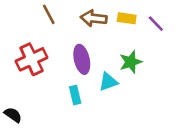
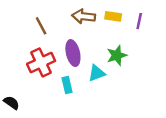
brown line: (49, 14) -> (41, 26), moved
purple line: (156, 24) -> (139, 21), turned 56
red cross: (32, 59) -> (41, 62), moved

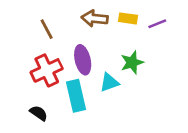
purple line: (139, 21) -> (157, 24), turned 56
cyan rectangle: (67, 85) -> (76, 96), size x1.6
black semicircle: (11, 103) -> (39, 113), moved

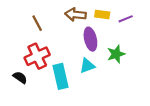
purple ellipse: (83, 60) -> (90, 39), moved
green star: (132, 62) -> (116, 54), moved
black semicircle: (39, 113) -> (20, 77), moved

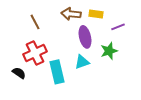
purple line: (126, 19) -> (118, 27), moved

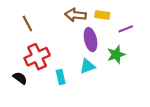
brown line: (35, 22) -> (27, 24), moved
cyan rectangle: (57, 72) -> (61, 77), size x0.6

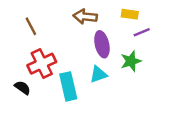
yellow rectangle: (102, 15) -> (130, 14), moved
cyan rectangle: (61, 77) -> (68, 86), size x1.6

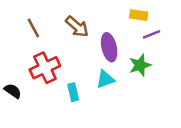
brown arrow: (85, 17) -> (77, 27), moved, turned -145
cyan rectangle: (68, 86) -> (73, 92), size x0.6
black semicircle: (22, 88) -> (13, 91), moved

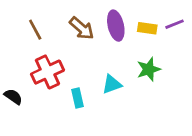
yellow rectangle: (139, 15) -> (147, 28), moved
purple line: (152, 34) -> (175, 24), moved
purple ellipse: (109, 47) -> (116, 26), moved

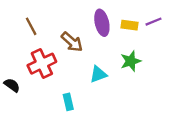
brown arrow: (82, 28) -> (72, 42), moved
cyan rectangle: (78, 98) -> (68, 102), moved

